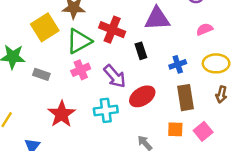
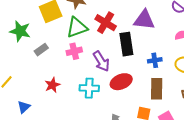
black rectangle: (141, 51) -> (126, 44), size x1.6
gray rectangle: (41, 74) -> (41, 50), turned -64
red star: (62, 114) -> (52, 85), size x0.7

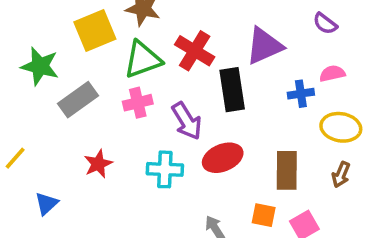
purple triangle: (144, 20) -> (264, 46), turned -30
gray rectangle: (41, 50) -> (78, 100), size x1.5
blue cross: (155, 60) -> (301, 94), moved

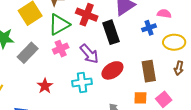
pink semicircle: (332, 74) -> (164, 14), turned 32

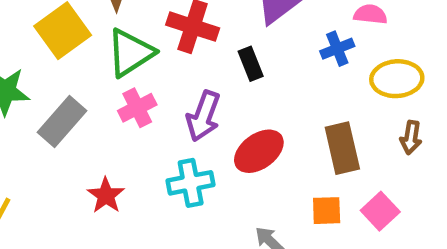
black rectangle: (111, 32) -> (251, 64), size x0.6
purple arrow: (89, 54) -> (203, 116), turned 65

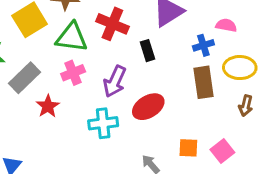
green triangle: (131, 53) -> (72, 37), turned 36
brown rectangle: (342, 148) -> (203, 82), moved
red star: (106, 195) -> (48, 106), moved

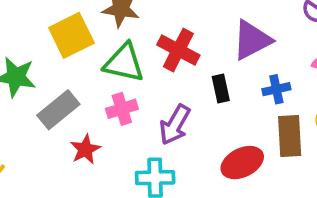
blue cross: (203, 45) -> (276, 89), moved
red ellipse: (148, 107) -> (242, 163), moved

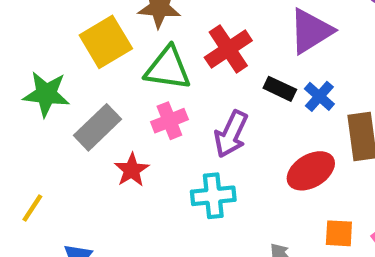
red cross: (178, 50) -> (228, 49), turned 33
black rectangle: (221, 89) -> (280, 89), turned -48
blue cross: (276, 89) -> (319, 96), moved, turned -32

